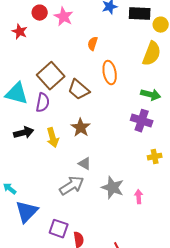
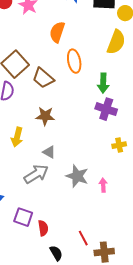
orange semicircle: (93, 44) -> (57, 32), size x1.5
green arrow: (151, 95) -> (103, 83), moved, turned 78
brown star: (81, 128) -> (45, 116), turned -30
yellow arrow: (53, 138) -> (17, 137), moved, turned 30

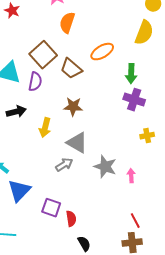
orange semicircle: (57, 32) -> (67, 23), moved
orange ellipse: (74, 61) -> (102, 52), turned 70
gray triangle: (49, 152) -> (77, 143), size x1.6
gray arrow: (36, 174) -> (64, 165), size x0.7
red line: (83, 238) -> (135, 221), moved

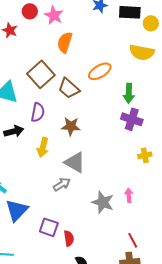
yellow semicircle: (144, 33) -> (142, 52), turned 80
purple semicircle: (35, 82) -> (38, 112), moved
gray star: (105, 167) -> (103, 202), moved

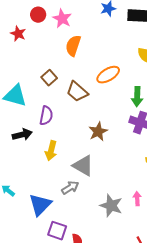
brown square: (41, 74) -> (49, 78), size x0.6
brown star: (71, 126) -> (98, 132), moved, turned -30
blue triangle: (17, 210) -> (40, 205), moved

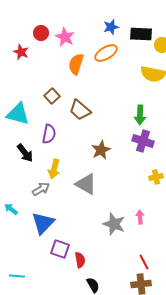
orange ellipse: (108, 75) -> (106, 53), moved
black arrow: (22, 135) -> (25, 153), turned 66
gray arrow: (70, 188) -> (41, 189), moved

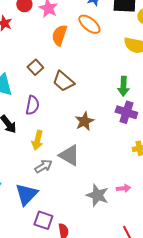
orange ellipse: (106, 53) -> (89, 24), turned 70
gray arrow: (41, 189) -> (43, 166), moved
pink arrow: (140, 217) -> (123, 188), turned 88

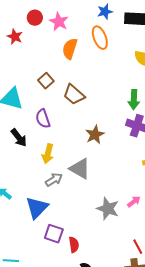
orange ellipse: (89, 24) -> (100, 38), turned 30
purple semicircle: (32, 105) -> (43, 119), turned 150
pink arrow: (123, 188) -> (134, 202), turned -32

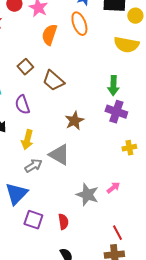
red semicircle: (74, 245) -> (63, 222), moved

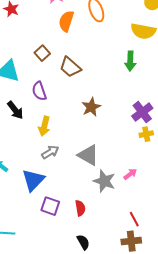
green arrow: (113, 86) -> (130, 61), moved
purple cross: (116, 112) -> (142, 112), moved, turned 35
gray triangle: (59, 155) -> (88, 155), moved

